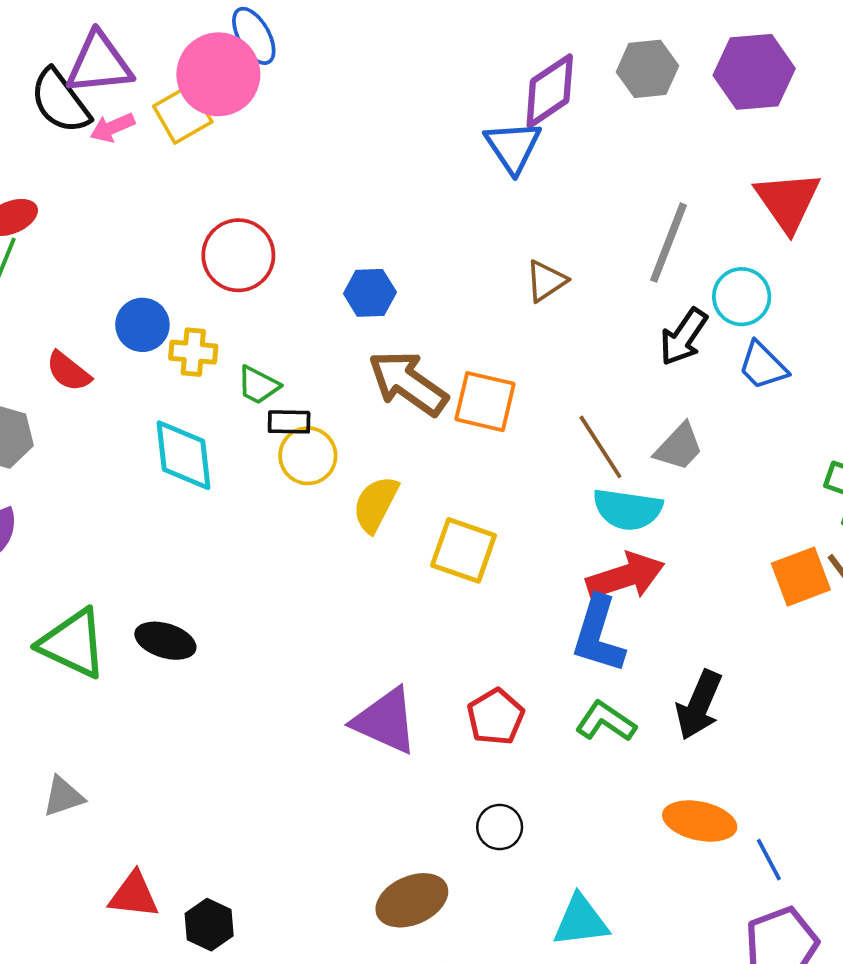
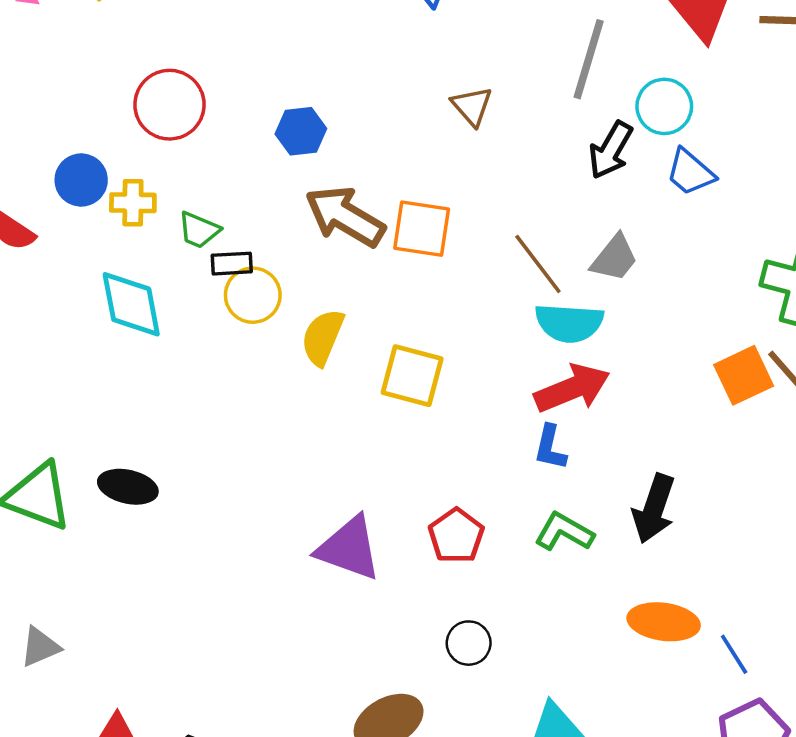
brown triangle: (546, 281) -> (472, 106), turned -33
blue L-shape: (598, 635) -> (550, 447), size x0.6

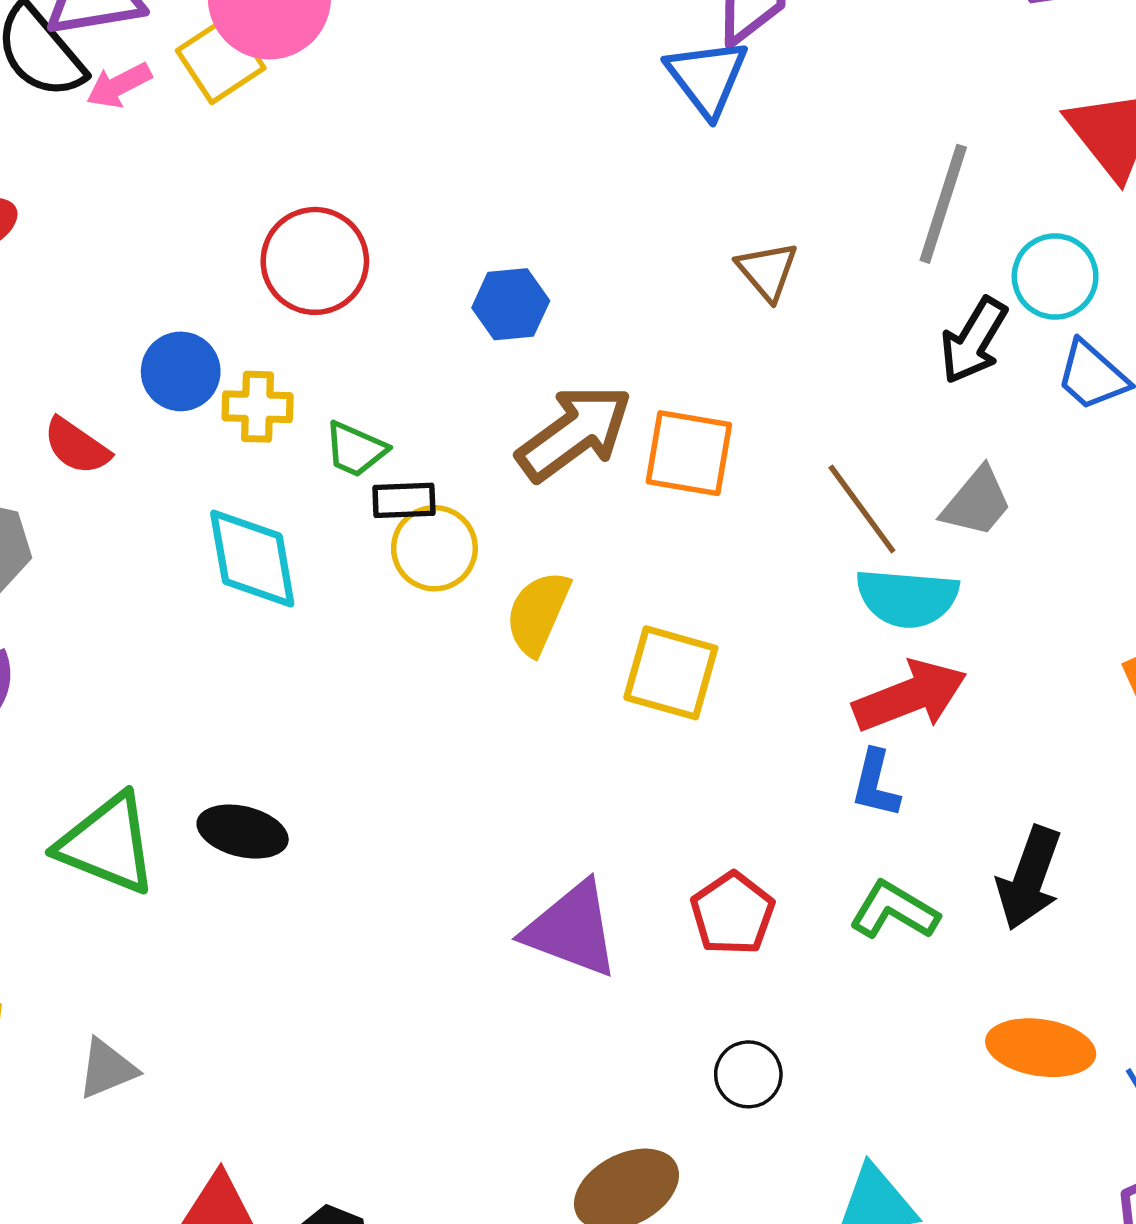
brown arrow: (345, 216) -> (574, 433), turned 112

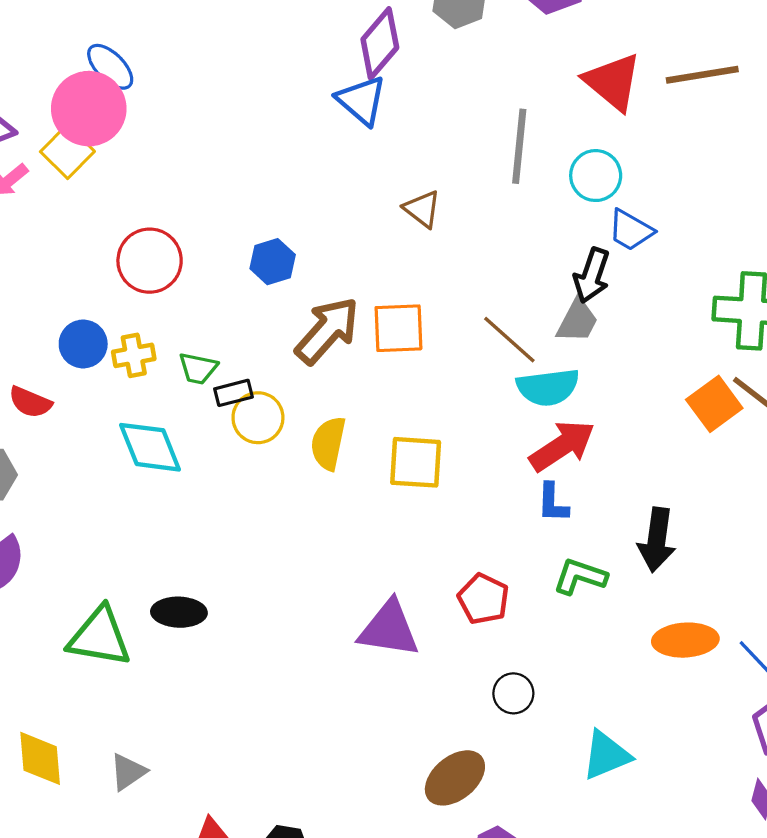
black arrow: (974, 341) -> (592, 275), moved

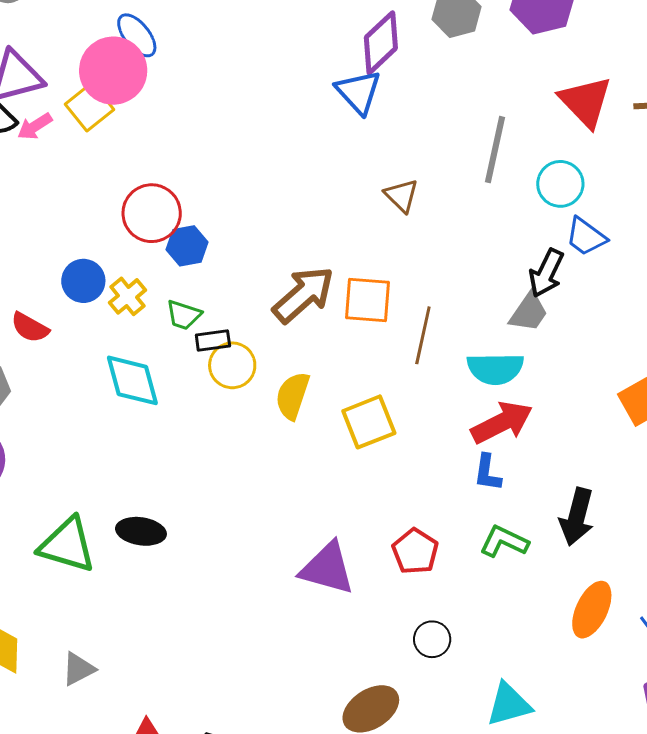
blue hexagon: (273, 262) -> (187, 246), moved
brown line: (509, 340) -> (423, 335), moved, turned 54
yellow cross: (134, 355) -> (128, 296), turned -36
yellow square: (416, 462) -> (369, 422), turned -32
orange ellipse: (685, 640) -> (592, 610), turned -68

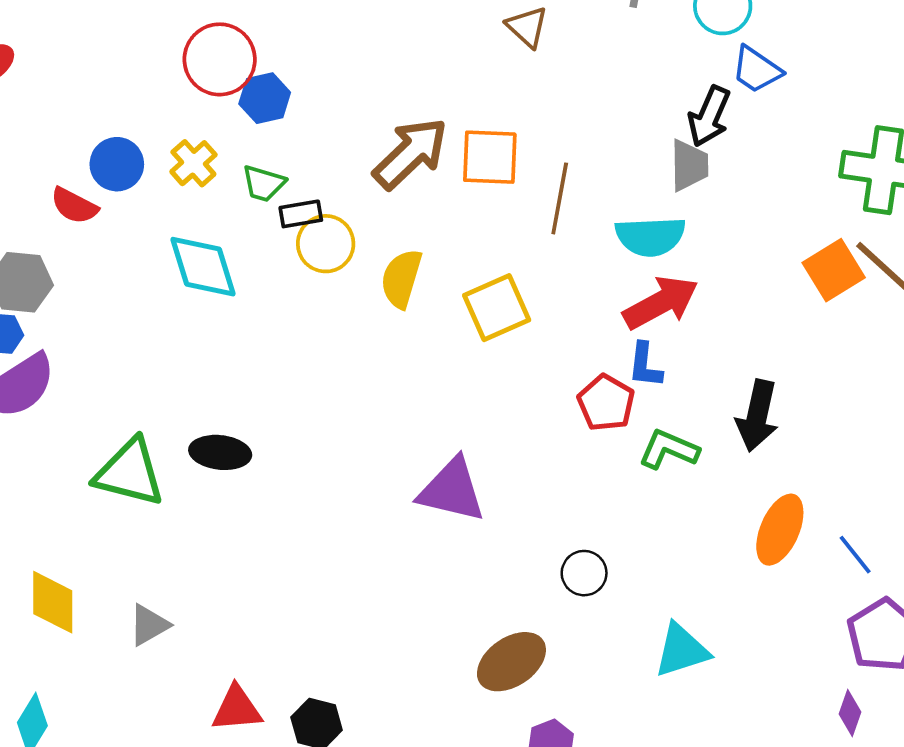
blue circle: (83, 281) -> (117, 164), moved
gray trapezoid: (529, 312) -> (689, 165), turned -33
red pentagon: (415, 551) -> (606, 403), moved

